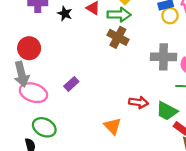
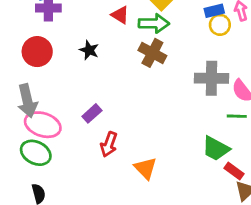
black star: (65, 14) -> (89, 50), moved
red circle: (29, 48) -> (37, 52), moved
red arrow: (139, 102) -> (109, 144), moved, turned 102
green ellipse: (44, 127) -> (36, 153), moved

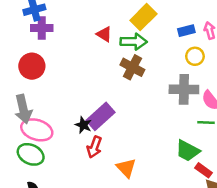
yellow circle: (220, 25) -> (195, 56), moved
black star: (89, 50) -> (83, 125), moved
purple rectangle: (92, 113) -> (101, 116), moved, size x1.6

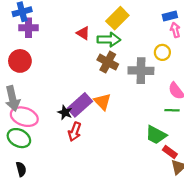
blue rectangle: (186, 31) -> (170, 16), moved
gray cross: (184, 89) -> (141, 71), moved
orange triangle: (126, 168) -> (102, 102), moved

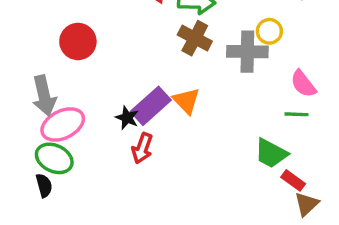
yellow circle: (162, 52) -> (269, 31), moved
red circle: (20, 61) -> (78, 41), moved
pink ellipse: (24, 117) -> (63, 124), turned -45
black semicircle: (21, 169) -> (44, 185), moved

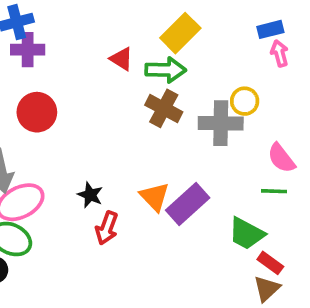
orange triangle: (186, 101) -> (155, 197), moved
purple rectangle: (151, 106) -> (188, 204), moved
brown triangle: (307, 204) -> (267, 289), moved

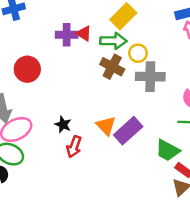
purple cross: (28, 50) -> (67, 35), moved
yellow circle: (245, 101) -> (138, 53), moved

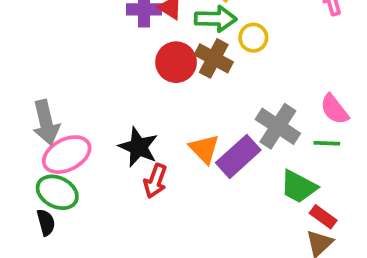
red circle: (27, 69) -> (176, 62), moved
gray cross: (150, 77) -> (278, 126), moved, turned 32
black star: (63, 125) -> (138, 147), size x1.5

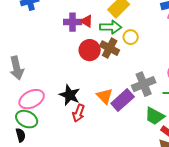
gray arrow: (46, 122) -> (17, 68), moved
gray cross: (278, 126) -> (144, 84), turned 35

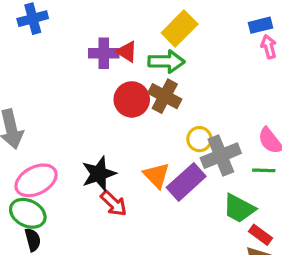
yellow circle: (131, 37) -> (199, 139), moved
black star: (70, 95) -> (99, 174), turned 30
red arrow: (79, 113) -> (114, 203), turned -66
black semicircle: (21, 135) -> (33, 240), moved

